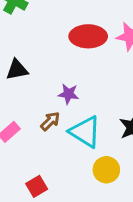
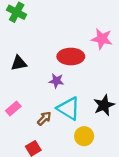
red ellipse: (88, 36) -> (71, 57), moved
brown arrow: (50, 121) -> (44, 118), moved

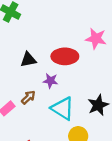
black triangle: (19, 63) -> (28, 60), moved
brown arrow: (44, 118) -> (28, 97), moved

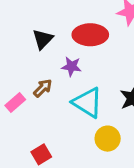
black triangle: (28, 60) -> (43, 39), turned -35

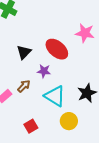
red ellipse: (90, 35) -> (57, 49), turned 40
red square: (41, 154) -> (31, 126), moved

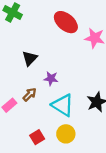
red ellipse: (57, 49) -> (66, 22), moved
yellow circle: (69, 121) -> (66, 134), moved

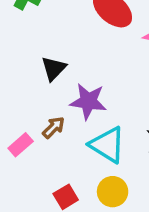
purple star: (51, 79) -> (88, 101), size x1.5

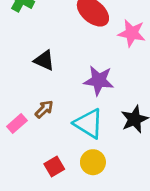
black triangle: (54, 68) -> (44, 60), turned -50
purple star: (88, 101) -> (99, 80), moved

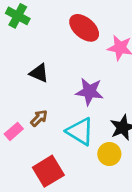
yellow circle: (93, 162) -> (109, 154), moved
red square: (54, 167) -> (48, 171), size x1.6

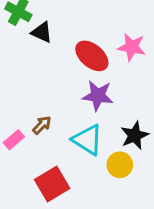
red ellipse: (84, 28) -> (92, 56), moved
black triangle: (39, 73) -> (42, 32), moved

